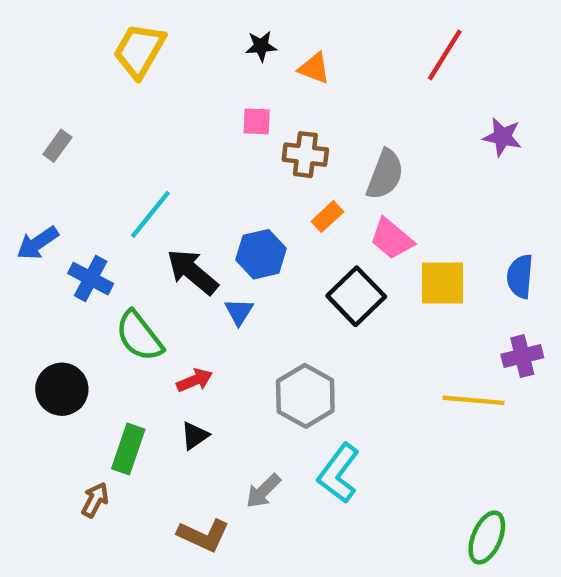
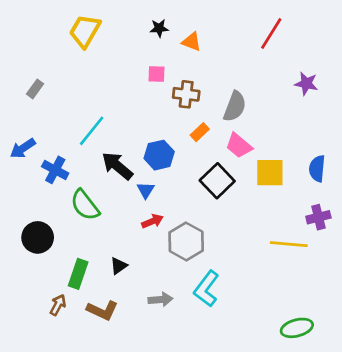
red arrow: (195, 380) -> (152, 221), moved
gray arrow: (263, 491) -> (160, 300), turned -140
brown L-shape: (204, 535) -> (102, 310), moved
green ellipse: (487, 538) -> (297, 328), turned 52

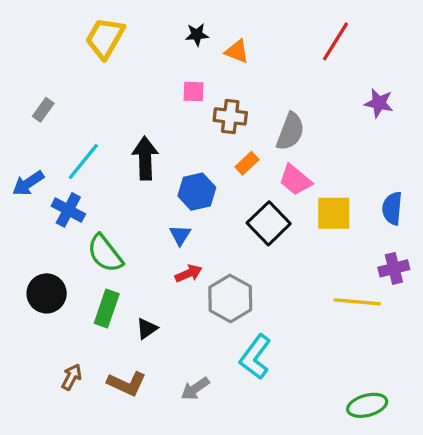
cyan line: (92, 131) -> (83, 162), moved
black arrow: (117, 166) -> (145, 158), moved, turned 48
green rectangle: (78, 274) -> (107, 308), moved
gray arrow: (160, 300) -> (195, 389), moved, turned 150

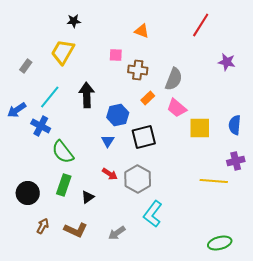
black star: (197, 35) -> (74, 21), moved
yellow trapezoid: (105, 38) -> (63, 52), moved
black square: (269, 223) -> (144, 137), moved, turned 30
red arrow: (188, 273) -> (110, 174), moved, turned 56
black circle: (47, 293) -> (28, 193), moved

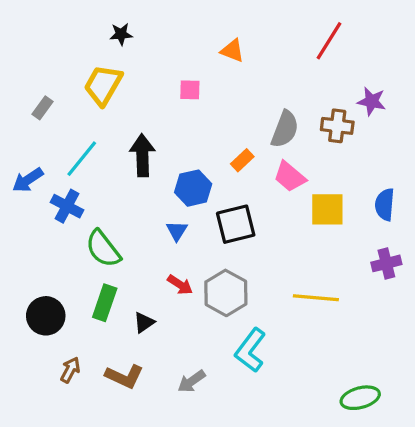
brown cross: (138, 70) -> (337, 126), moved
yellow line: (214, 181) -> (316, 298), moved

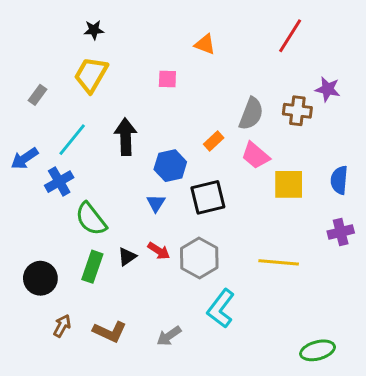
black star: (121, 34) -> (94, 30), moved
blue cross: (67, 206) -> (59, 182), turned 32
black triangle: (144, 322) -> (127, 257), moved

